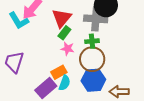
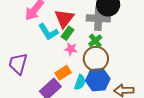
cyan L-shape: (19, 21) -> (48, 32), moved
green cross: (92, 41) -> (95, 41), turned -32
cyan semicircle: (65, 83) -> (80, 82), moved

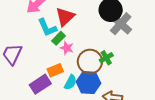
gray cross: (98, 18) -> (121, 24), moved, turned 30
green rectangle: (68, 33) -> (58, 38), moved
green cross: (95, 41) -> (106, 58), moved

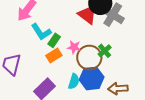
red triangle: (65, 17) -> (87, 15), moved, turned -30
pink star: (67, 48) -> (74, 47), moved
orange rectangle: (55, 70) -> (54, 56), moved

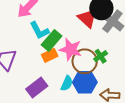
green rectangle: (54, 40) -> (52, 40), size x1.5
pink star: (74, 47) -> (71, 49), size x1.6

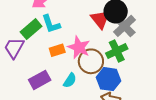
green rectangle: (52, 40) -> (31, 29), moved
green cross: (101, 56) -> (117, 51), moved, size x1.5
blue hexagon: (85, 82) -> (108, 79), moved

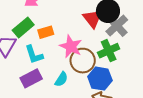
cyan L-shape: (51, 24) -> (34, 55), moved
orange rectangle: (57, 50) -> (46, 32), moved

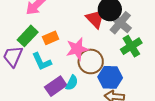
pink star: (71, 46) -> (77, 49), turned -30
green cross: (109, 51) -> (131, 46), moved
purple rectangle: (31, 78) -> (56, 86), moved

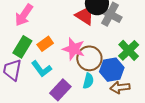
green cross: (131, 46) -> (129, 50), moved
pink star: (77, 49) -> (74, 49), turned -30
cyan semicircle: (72, 83) -> (88, 81), moved

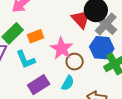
brown circle: (89, 58) -> (75, 62), size x0.7
blue hexagon: (112, 70) -> (102, 48), moved

